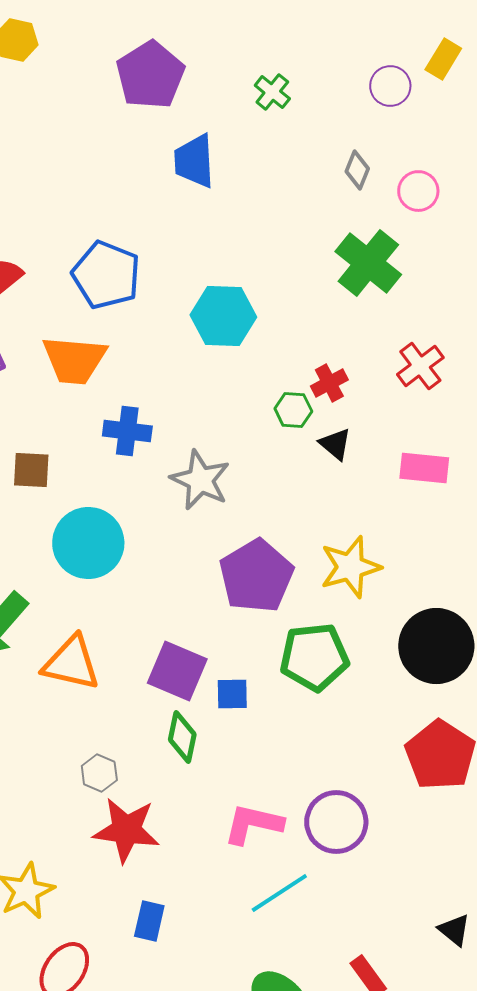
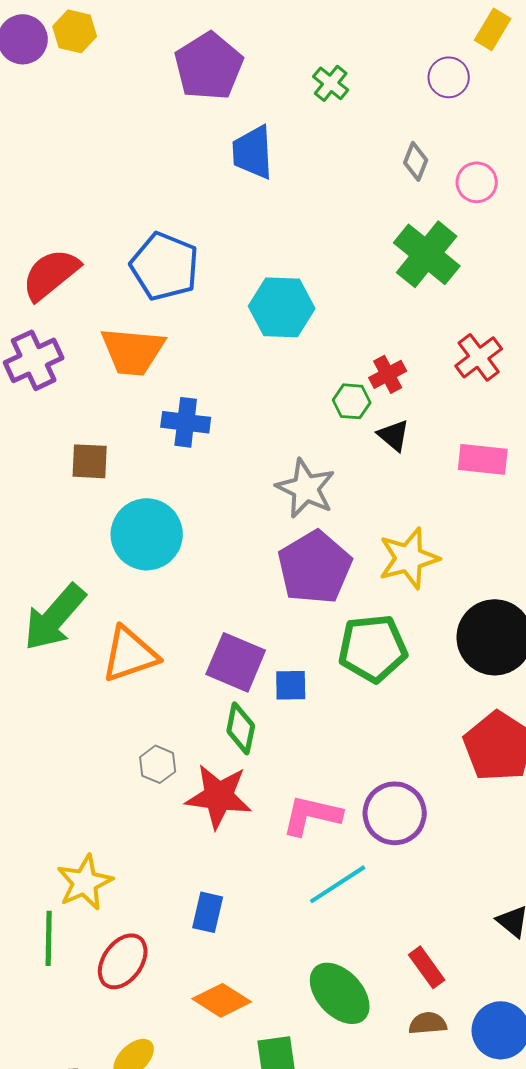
yellow rectangle: (443, 59) -> (493, 29), moved
gray star: (200, 480) -> (306, 488), moved
orange triangle: (71, 663) -> (130, 654), turned -32
red star: (126, 830) -> (219, 796), moved

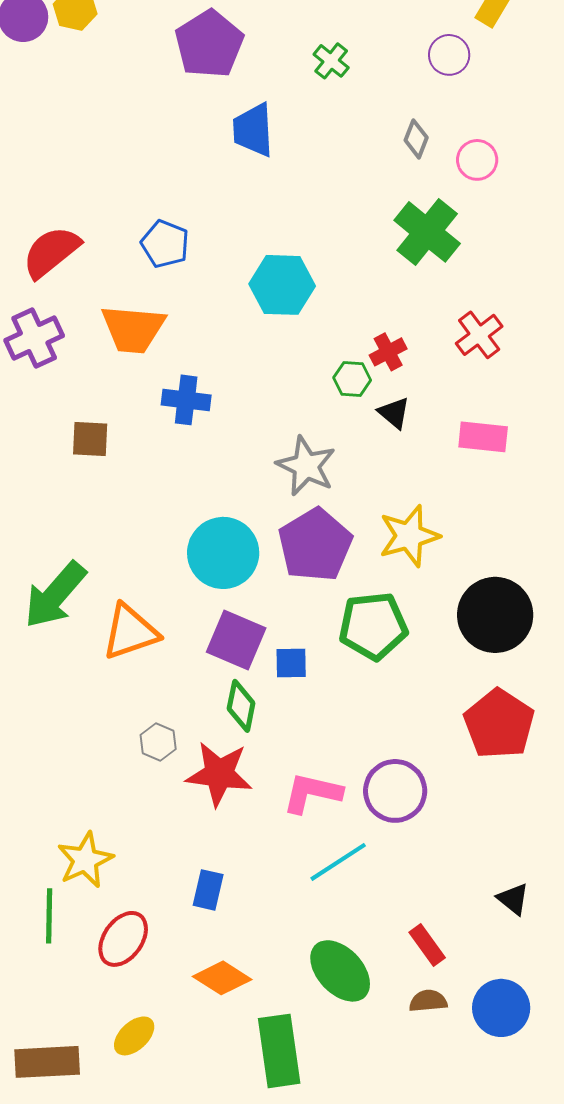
blue pentagon: (165, 266) -> (165, 244), size x0.7
cyan circle: (147, 534) -> (223, 553), moved

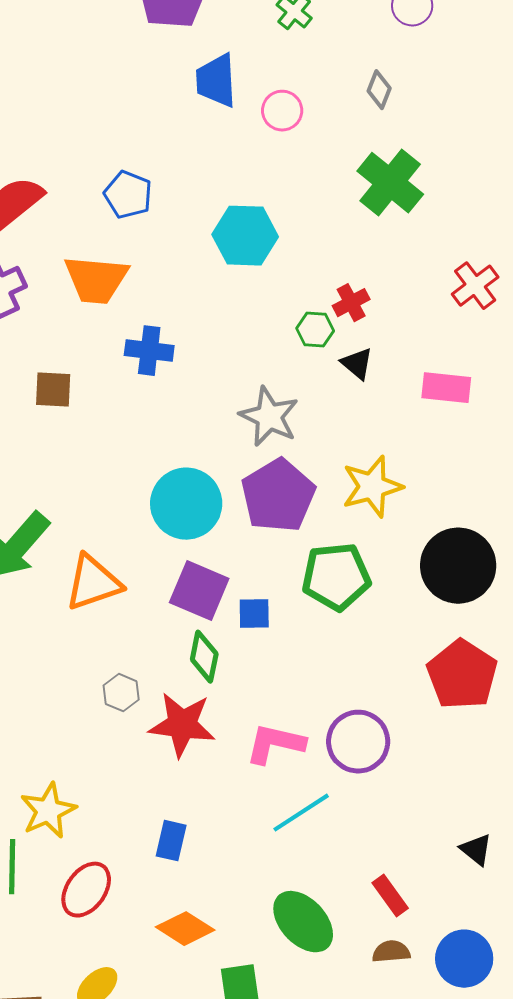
pink circle: (477, 160) -> (282, 111), moved
red cross: (479, 335) -> (475, 286), moved

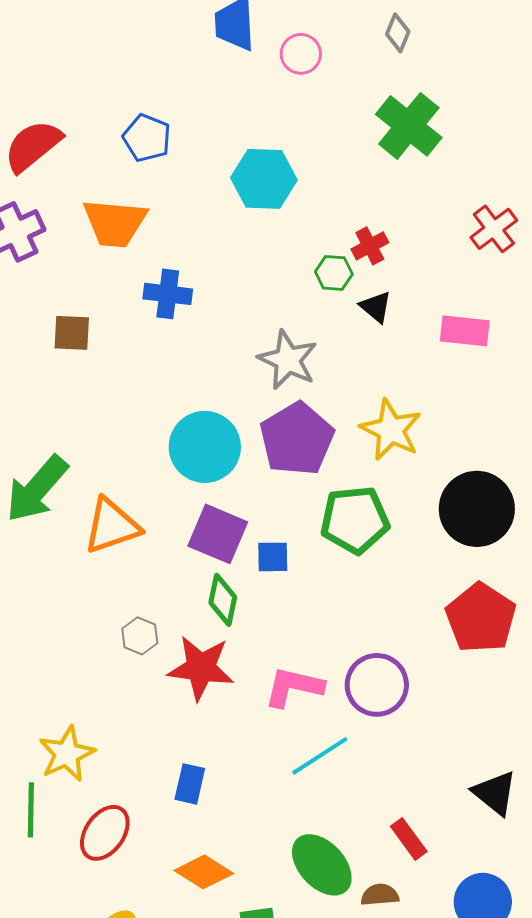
yellow star: (372, 487) -> (391, 430), turned -30
black triangle: (476, 850) -> (495, 793), size x1.4
brown semicircle: (391, 952) -> (380, 895), moved

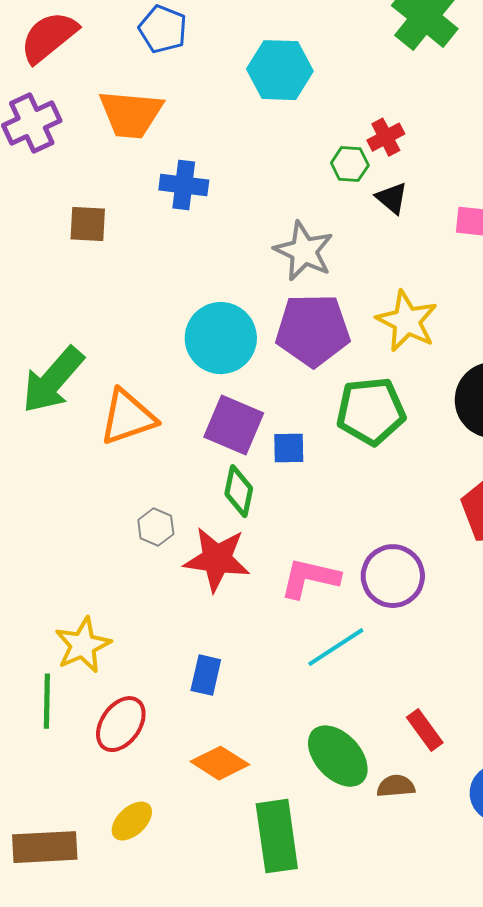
purple pentagon: (297, 439) -> (313, 330), turned 30

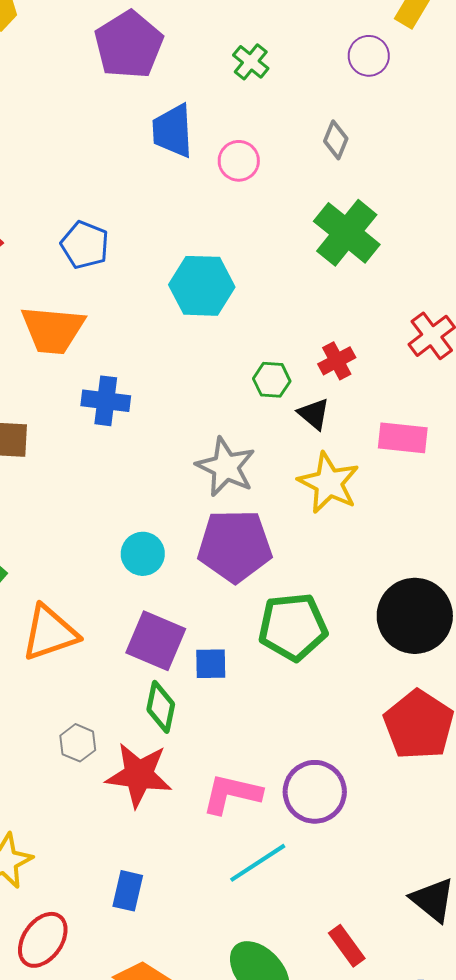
red cross: (386, 137) -> (337, 361), moved
yellow star: (407, 321) -> (329, 483), moved
cyan circle: (221, 338) -> (143, 554), size x0.6

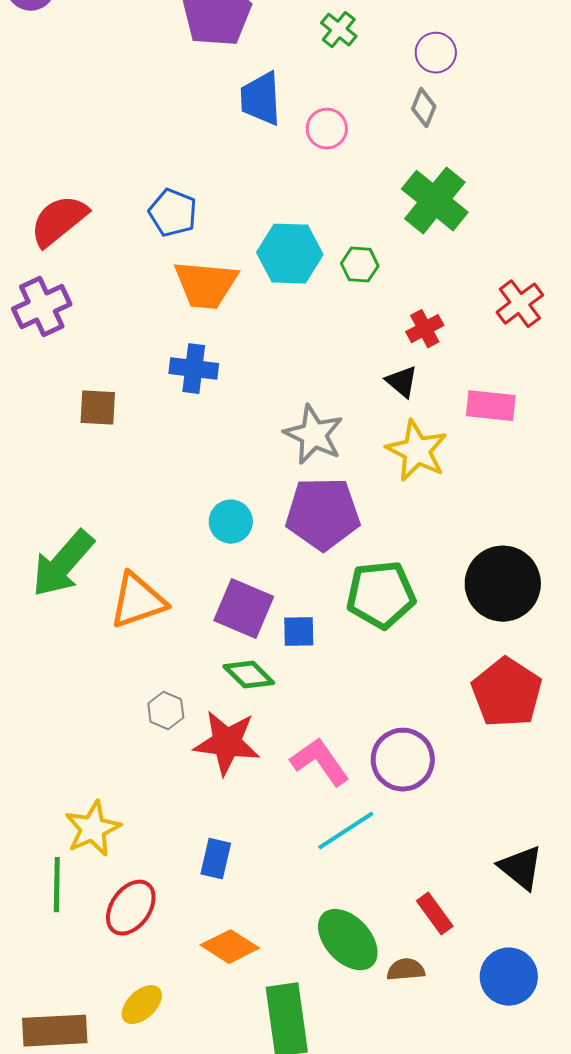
purple circle: (369, 56) -> (436, 53), moved
orange trapezoid: (53, 330) -> (206, 285), moved
green hexagon: (272, 380) -> (360, 265), moved
green diamond: (161, 707) -> (249, 675), turned -57
pink L-shape: (232, 794) -> (320, 762), turned 42

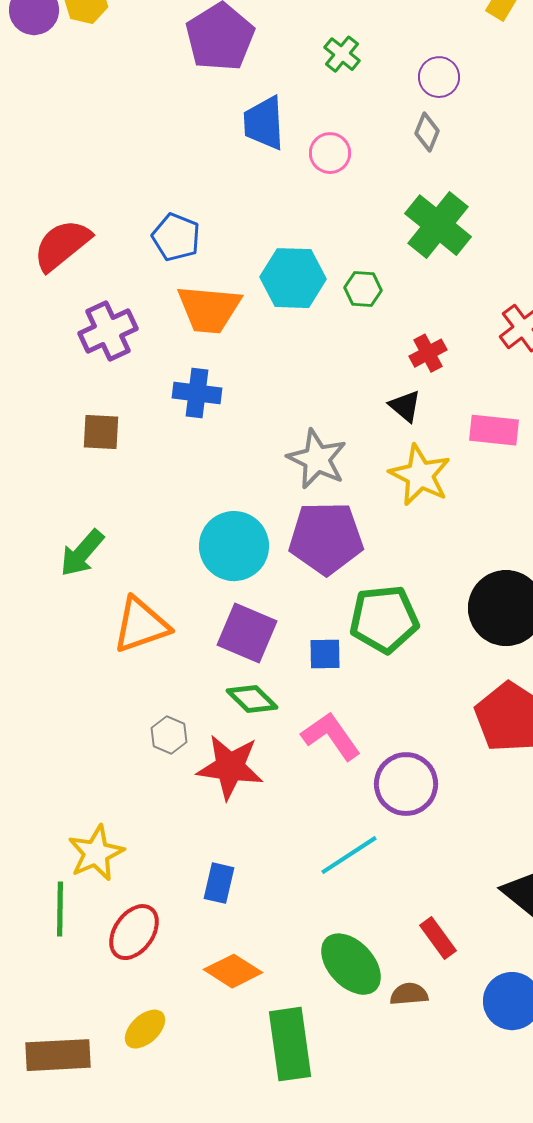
purple cross: (42, 307) -> (108, 331), moved
cyan circle: (231, 522) -> (234, 546), size x1.6
green arrow: (63, 564) -> (82, 553), moved, size x0.7
blue square: (299, 632) -> (325, 654), moved
pink L-shape: (320, 762) -> (331, 736), moved

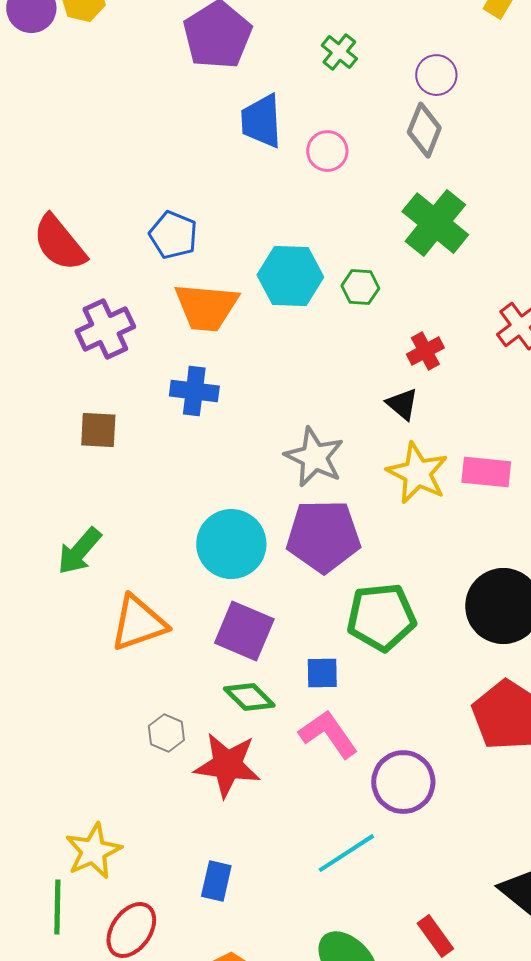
gray diamond: (427, 132) -> (424, 130), size x1.4
red semicircle: (62, 245) -> (59, 243), turned -90
pink rectangle: (494, 430) -> (486, 472), moved
blue square: (325, 654) -> (322, 673), moved

